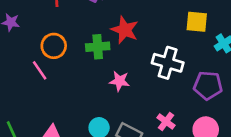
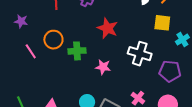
green cross: (98, 47) -> (77, 51), moved
pink line: (40, 70) -> (31, 51), moved

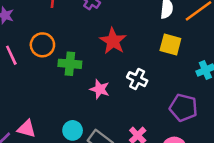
yellow square: (162, 23) -> (170, 44), moved
white cross: (140, 54) -> (137, 79), moved, size x0.7

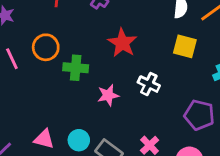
pink star: (100, 89) -> (108, 95), turned -30
pink triangle: (27, 129) -> (44, 139), moved

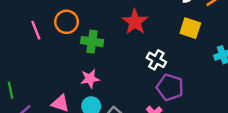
pink star: (108, 95) -> (90, 79), moved
purple pentagon: (199, 115) -> (170, 87), moved

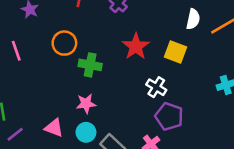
yellow square: (190, 28) -> (176, 52), moved
pink line: (36, 30) -> (16, 51), moved

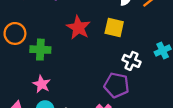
white cross: (156, 87) -> (131, 61), moved
pink star: (86, 104) -> (42, 84), turned -30

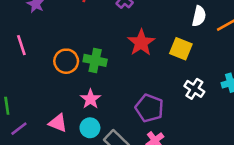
orange circle: (15, 33) -> (66, 61), moved
purple pentagon: (117, 85) -> (149, 108), moved

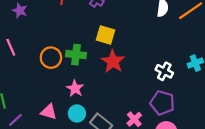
red star: (141, 43) -> (113, 61), moved
yellow square: (181, 49) -> (105, 35), moved
purple pentagon: (149, 108) -> (162, 103), moved

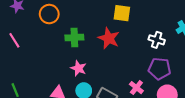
yellow square: (105, 35) -> (122, 13), moved
orange circle: (51, 58) -> (49, 14), moved

